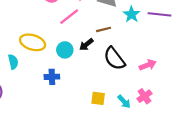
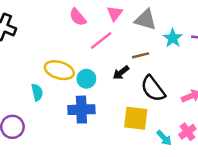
cyan circle: (65, 50) -> (86, 79), moved
blue cross: (52, 77) -> (81, 110), size x1.5
yellow square: (98, 98) -> (136, 118), moved, size x1.5

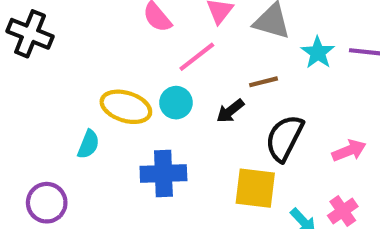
cyan circle: (86, 79) -> (176, 103), moved
black semicircle: (153, 89) -> (284, 138), turned 64
cyan semicircle: (37, 92) -> (88, 144), turned 35

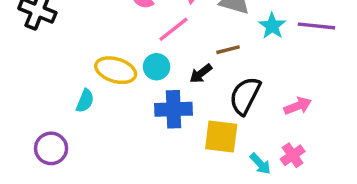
blue cross: (163, 174) -> (174, 109), moved

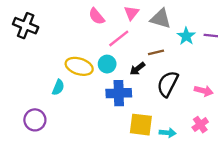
pink arrow: (298, 106) -> (204, 91), turned 36
yellow square: (221, 136) -> (141, 125), moved
cyan arrow: (260, 164) -> (168, 133), moved, turned -42

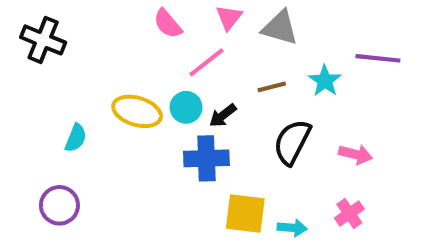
cyan star: (186, 36) -> (325, 81), moved
black arrow: (137, 69) -> (223, 115), moved
cyan semicircle: (58, 87) -> (76, 138), moved

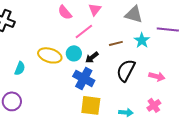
gray triangle: (280, 28) -> (134, 14), moved
blue cross: (206, 158) -> (84, 78), turned 30
yellow square: (245, 213) -> (91, 105), moved

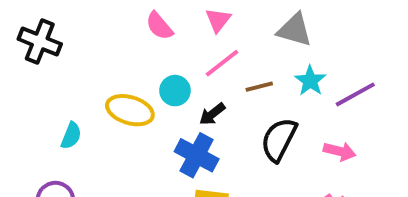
purple line: (168, 29) -> (355, 94), moved, turned -35
pink line: (84, 31) -> (222, 63), moved
cyan circle: (74, 53) -> (175, 91), moved

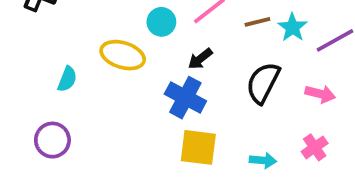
brown line: (259, 87) -> (257, 22), moved
cyan circle: (175, 91) -> (161, 22), moved

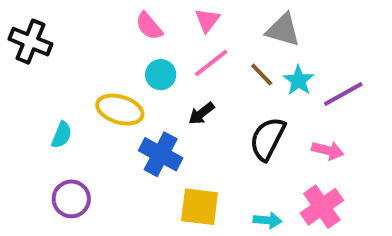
brown line: (257, 22) -> (262, 75), turned 60
blue cross: (185, 98) -> (161, 154), moved
purple circle: (52, 140) -> (71, 199), moved
pink cross: (315, 147) -> (322, 207), size x1.5

